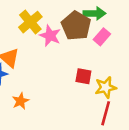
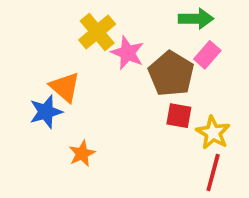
brown pentagon: (76, 26) -> (171, 74), moved
yellow star: (106, 87) -> (213, 133), turned -30

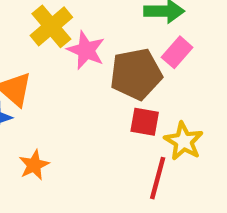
brown pentagon: (171, 74) -> (136, 74), turned 30
red line: (213, 173) -> (158, 178), moved

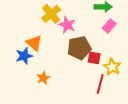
brown pentagon: (136, 74) -> (79, 48), moved

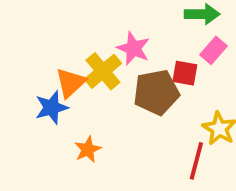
yellow cross: (51, 14) -> (103, 71), moved
orange triangle: (34, 43) -> (71, 83), turned 36
red square: (94, 58) -> (185, 73), moved

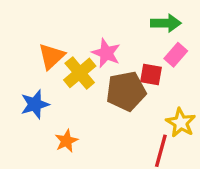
orange triangle: (71, 83) -> (51, 56), moved

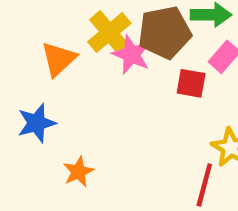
yellow cross: (80, 73) -> (109, 32), moved
brown pentagon: (126, 91) -> (165, 32), moved

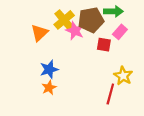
blue star: (36, 123) -> (49, 69), moved

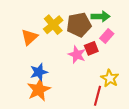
pink star: (75, 31) -> (77, 55), moved
red square: (104, 45) -> (91, 48), turned -32
orange star: (49, 88) -> (39, 90), size x1.6

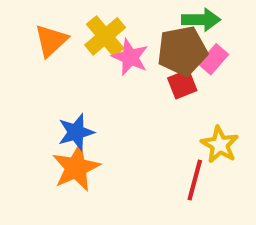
brown pentagon: (79, 25) -> (182, 51), moved
orange triangle: (29, 37) -> (51, 41), moved
pink star: (77, 55) -> (130, 57), moved

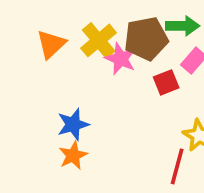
brown pentagon: (182, 51) -> (146, 39), moved
orange star: (76, 168) -> (73, 155), size x0.7

